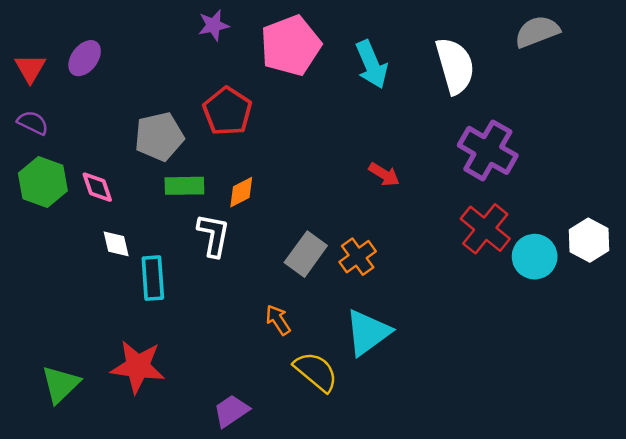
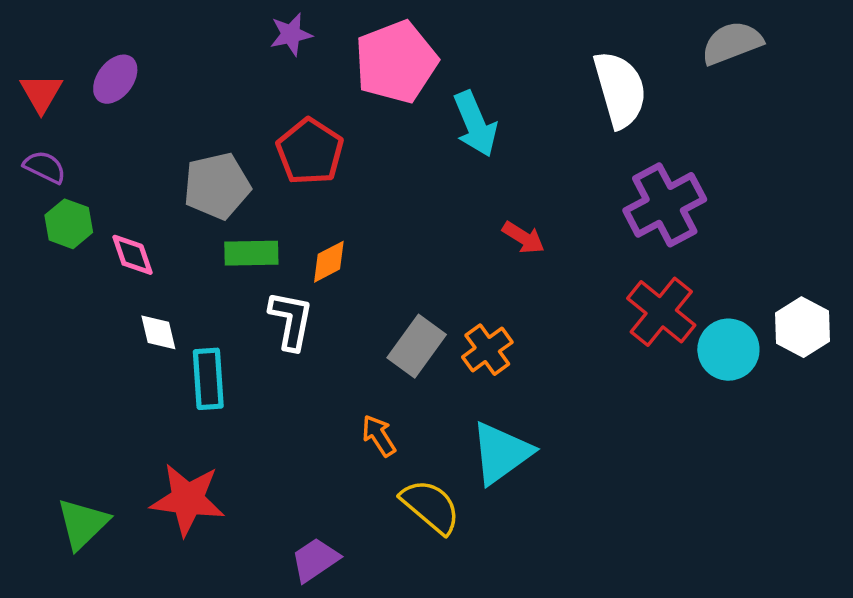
cyan arrow: (372, 64) -> (475, 124), moved
purple cross: (488, 150) -> (665, 205), turned 32
green hexagon: (43, 182) -> (69, 224), moved, size x0.7

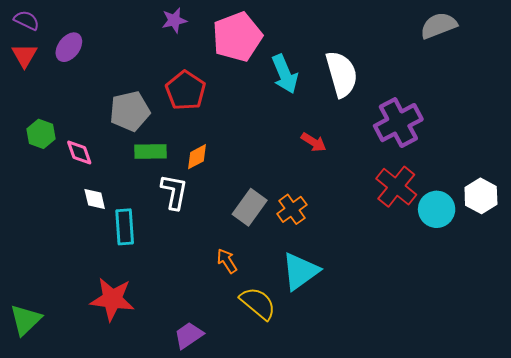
white semicircle: (620, 89) -> (342, 74), moved
purple semicircle: (45, 167) -> (27, 20), moved
green triangle: (83, 524) -> (26, 320), moved

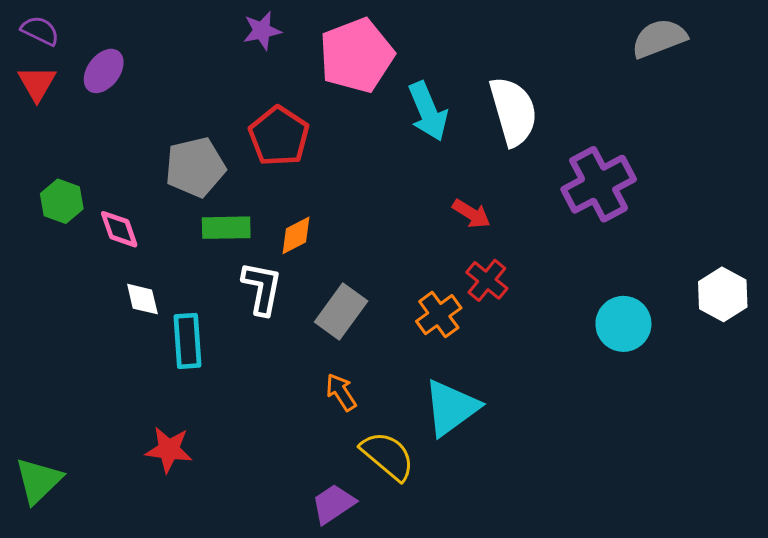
red cross: (396, 187) -> (487, 280), moved, size x0.7
gray rectangle: (250, 207) -> (341, 311), moved
cyan circle: (437, 209) -> (623, 324), moved
red star: (112, 299) -> (169, 450), size x0.7
purple trapezoid: (189, 335) -> (333, 504), moved

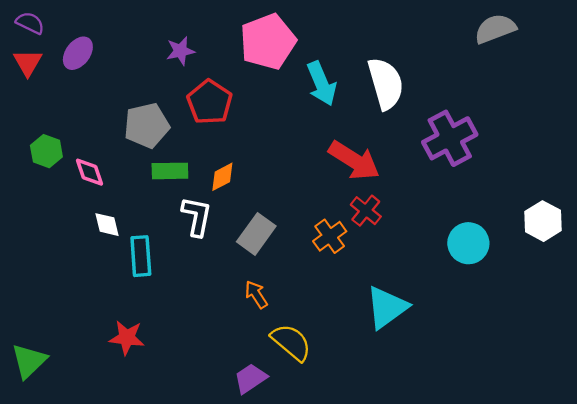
purple star: (262, 31) -> (180, 51), moved
red arrow: (471, 214) -> (354, 160), size x1.8
cyan triangle: (451, 408) -> (387, 307), moved

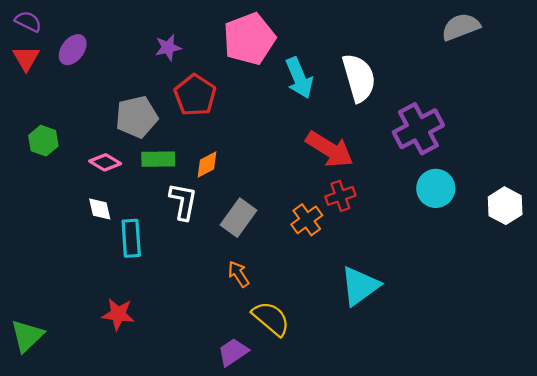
pink diamond: (90, 172) -> (105, 162), moved, turned -40
red cross: (366, 211) -> (340, 196), turned 32
cyan circle: (468, 243) -> (436, 188), moved

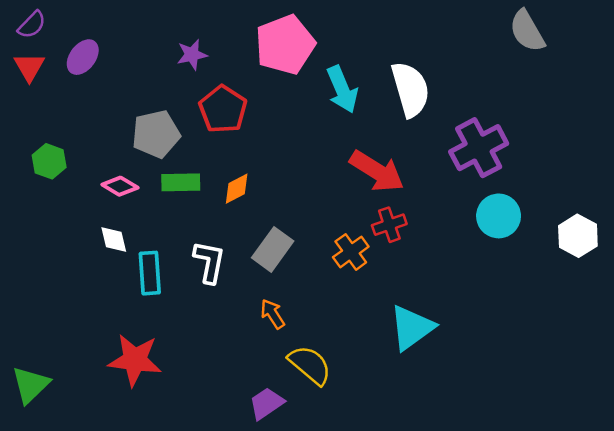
purple semicircle: (28, 21) -> (32, 25), turned 108
gray semicircle: (461, 27) -> (527, 31), turned -99
white L-shape: (183, 201) -> (209, 262), moved
red star: (118, 314) -> (135, 360), size x1.4

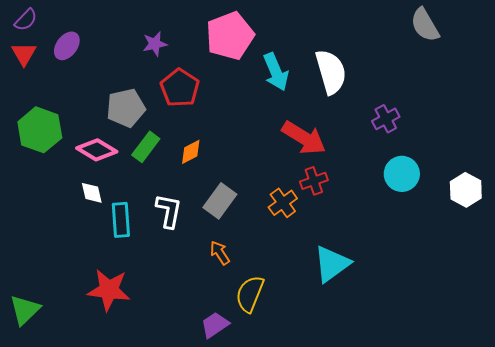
purple cross: (479, 148) -> (386, 119), size x0.6
green hexagon: (49, 161) -> (40, 130), size x1.6
green rectangle: (181, 182) -> (146, 147), turned -52
pink diamond: (120, 186) -> (97, 150), size x1.4
yellow semicircle: (310, 365) -> (250, 294), turned -108

